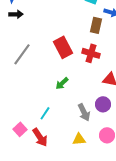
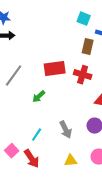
red rectangle: (63, 47) -> (55, 69), turned -70
green arrow: (62, 83) -> (39, 97), moved
gray arrow: (84, 112) -> (66, 130), moved

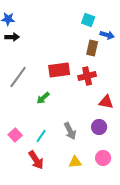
red cross: (83, 75) -> (87, 76), turned -30
pink square: (12, 151) -> (15, 135), moved

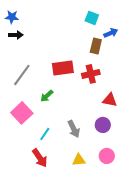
blue arrow: (107, 35) -> (111, 33), turned -40
pink square: (15, 135) -> (22, 113), moved, size x1.5

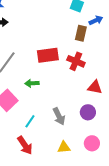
red cross: (91, 74) -> (76, 61), turned 36
green arrow: (47, 96) -> (32, 83), turned 40

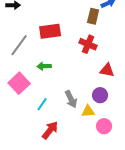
red rectangle: (48, 55) -> (50, 31), moved
red arrow: (25, 145) -> (50, 130), moved, turned -108
yellow triangle: (64, 147) -> (88, 111), moved

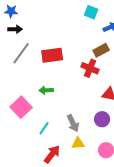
brown rectangle: (93, 16) -> (101, 50), moved, turned 49
gray line: (19, 45) -> (21, 53), moved
yellow triangle: (88, 111) -> (78, 143), moved

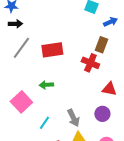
brown rectangle: (101, 50) -> (101, 45), turned -42

